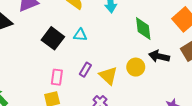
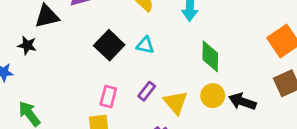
green diamond: (143, 29) -> (210, 56), moved
black arrow: (159, 56) -> (242, 101), moved

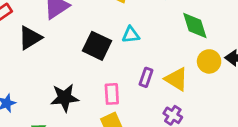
black star: (27, 45) -> (65, 98), moved, size x1.5

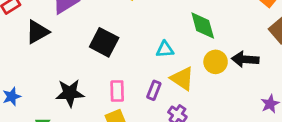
cyan triangle: (131, 35) -> (165, 49), moved
purple rectangle: (146, 77) -> (154, 90), moved

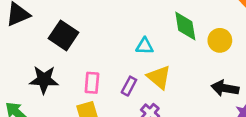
black square: (104, 42) -> (64, 35), moved
black arrow: (245, 59) -> (225, 88), moved
yellow circle: (216, 62) -> (220, 40), moved

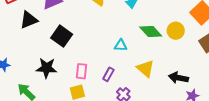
green diamond: (185, 26) -> (151, 32), turned -35
yellow circle: (220, 40) -> (176, 31), moved
yellow triangle: (159, 77) -> (145, 69), moved

